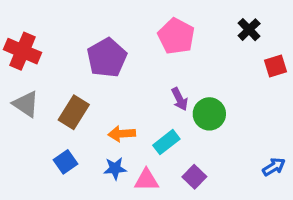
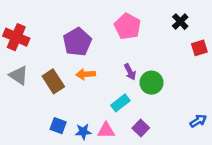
brown rectangle: (74, 112) -> (53, 81), turned -65
orange arrow: (122, 134) -> (86, 74), moved
blue square: (65, 162) -> (58, 126), moved, turned -35
blue star: (115, 168) -> (83, 132), moved

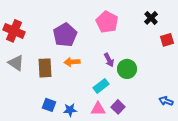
brown rectangle: (53, 81) -> (45, 68), turned 30
blue arrow: (198, 121) -> (166, 101), turned -128
pink triangle: (106, 130) -> (98, 109), moved

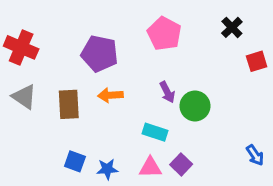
purple pentagon: (65, 35) -> (100, 54), turned -30
cyan rectangle: (101, 86) -> (155, 132), turned 56
blue arrow: (166, 101) -> (255, 155), turned -144

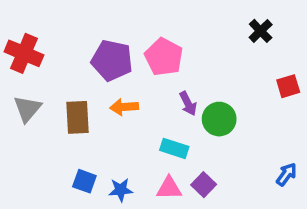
pink pentagon: (164, 34) -> (164, 57), moved
red square: (257, 61) -> (288, 86), moved
gray triangle: (24, 97) -> (27, 109), turned 36
blue arrow: (255, 155) -> (286, 174), turned -110

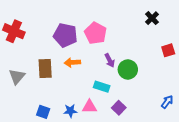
gray triangle: (27, 109) -> (17, 77), moved
blue square: (84, 181) -> (43, 112), moved
pink triangle: (169, 188) -> (90, 107), moved

